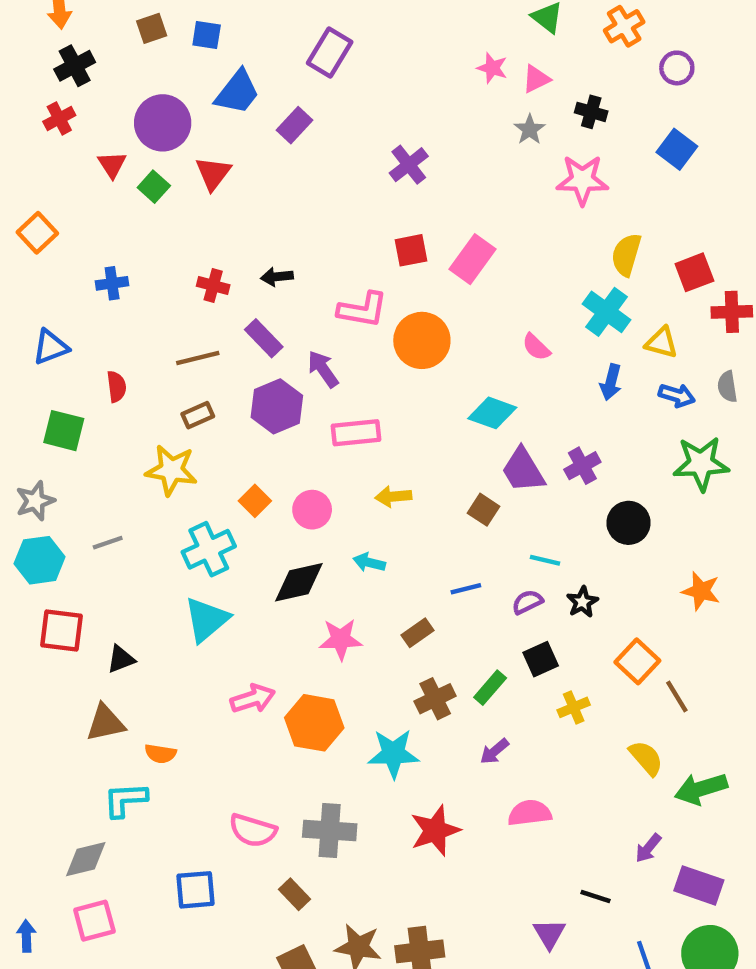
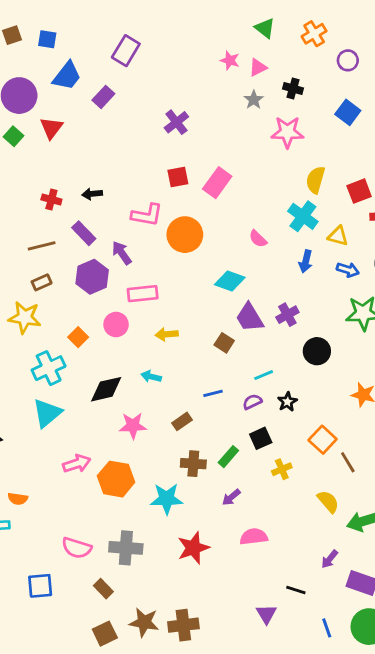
pink circle: (312, 510) -> (116, 325), moved
cyan line: (545, 560) -> (264, 375), turned -36
brown cross: (435, 699) -> (193, 464), turned 30

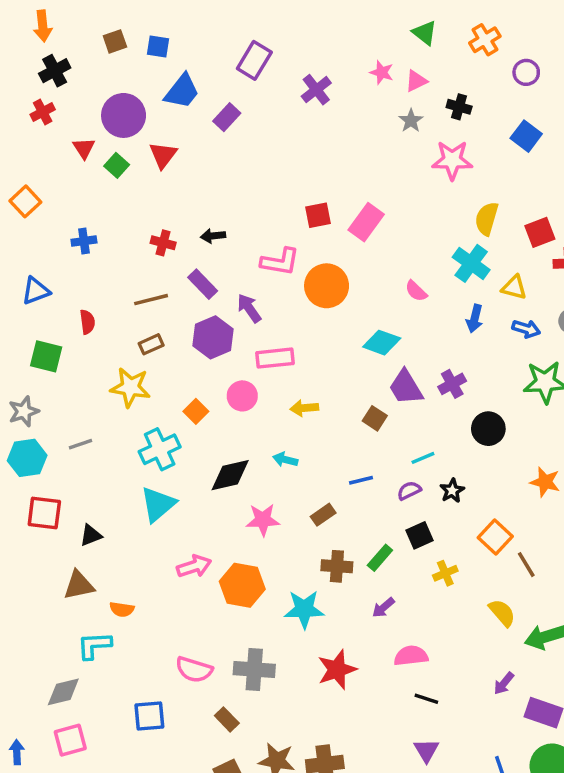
purple cross: (176, 122) -> (316, 90), moved
black line: (296, 590) -> (426, 699), moved

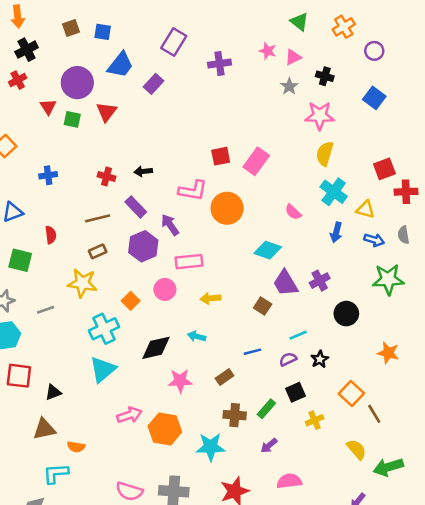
purple cross: (316, 90) -> (219, 64), turned 30
green square: (117, 165) -> (72, 119), turned -30
yellow semicircle: (487, 219) -> (325, 154), moved
gray line: (80, 444) -> (46, 310), moved

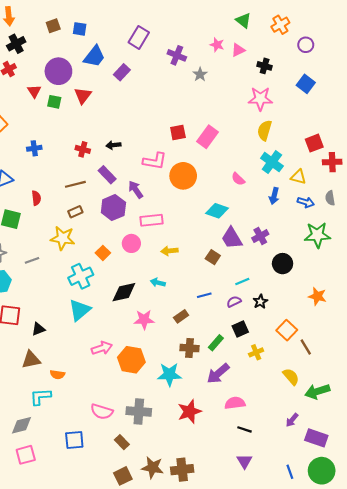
purple cross: (219, 64) -> (177, 55), turned 30
gray star: (289, 86) -> (200, 74), moved
purple arrow: (269, 446) -> (218, 373), size x1.6

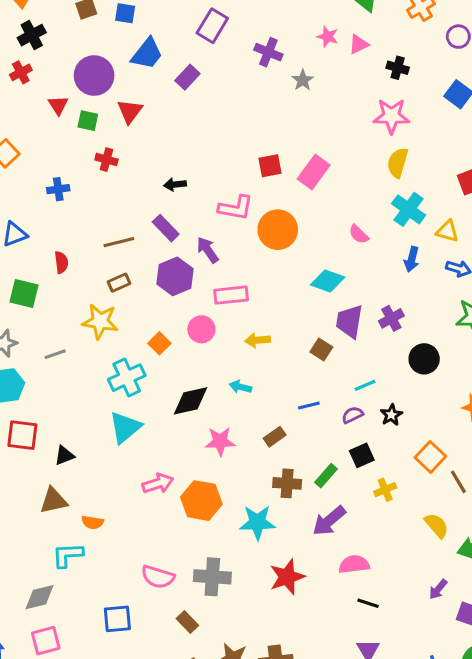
red cross: (83, 149) -> (106, 160), moved
purple trapezoid: (232, 238) -> (349, 321), turned 40

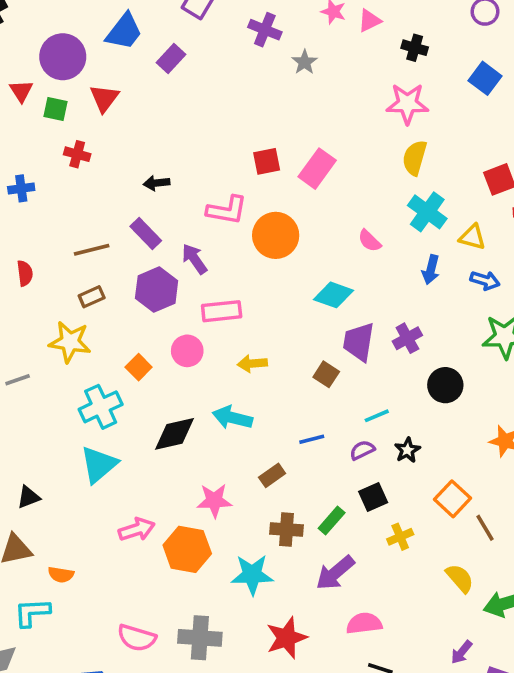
cyan arrow: (240, 387) -> (232, 418), size x1.5
pink star: (220, 441) -> (214, 501), moved

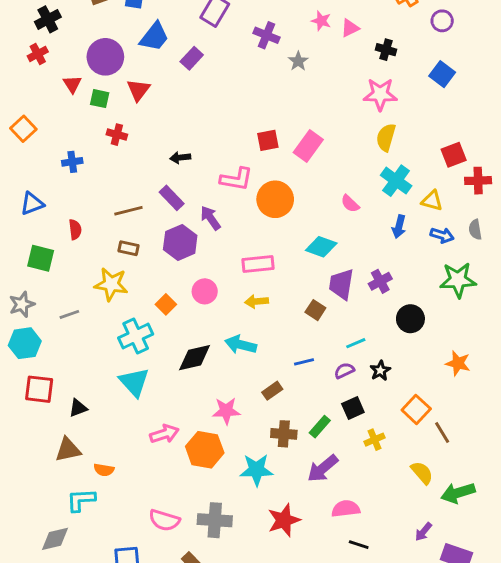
brown rectangle: (92, 297) -> (128, 248), turned 36
pink rectangle: (222, 311) -> (258, 264), moved
cyan triangle: (99, 465) -> (134, 382), turned -32

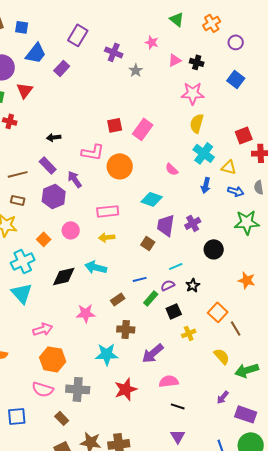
pink triangle: (350, 28) -> (175, 60), moved
green rectangle: (320, 427) -> (151, 298), moved
orange hexagon: (205, 450) -> (53, 359), moved

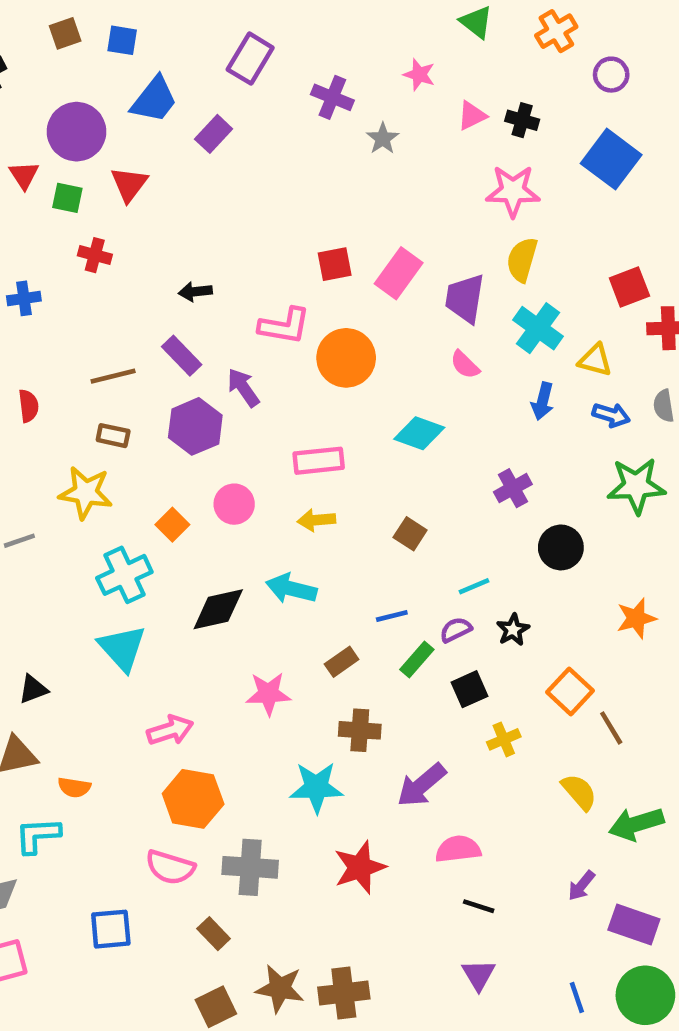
blue square: (236, 79) -> (611, 159), size x1.4
purple trapezoid: (166, 225) -> (465, 298), moved
orange star: (247, 280) -> (636, 618), turned -30

